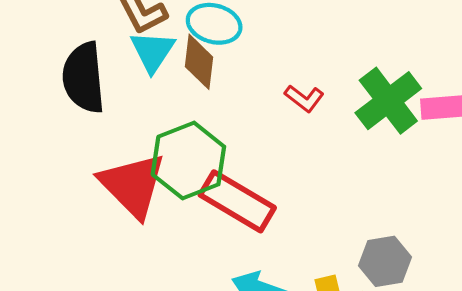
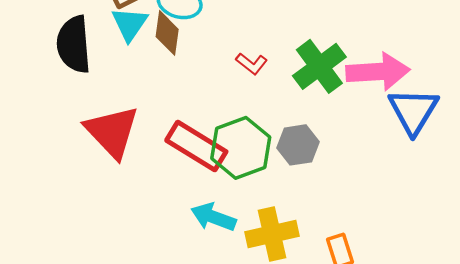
green hexagon: (188, 161) -> (241, 148), moved
gray hexagon: (385, 261) -> (298, 145), moved

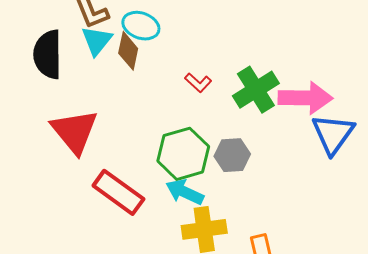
red rectangle: (196, 146) -> (118, 192), moved
cyan arrow: (213, 217) -> (185, 192), moved

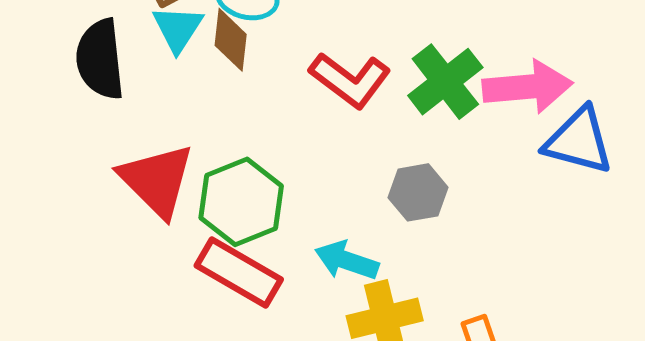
red L-shape: (198, 83) -> (350, 80), size x1.8
blue triangle: (333, 134) -> (579, 141), turned -45
green hexagon: (183, 154) -> (241, 202), moved

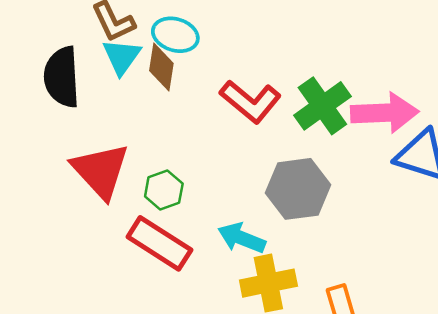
gray hexagon: (418, 192) -> (298, 189), size x1.4
green hexagon: (241, 202) -> (164, 190), size x0.6

